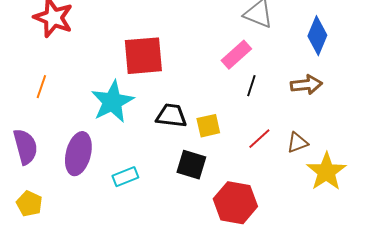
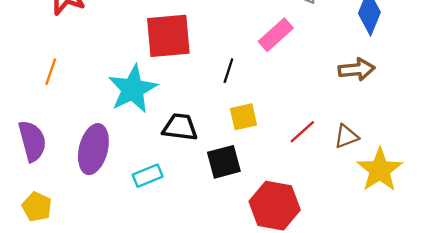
black line: (251, 86) -> (228, 71), moved
black trapezoid: (171, 116) -> (180, 127), moved
black square: (191, 165) -> (224, 162), turned -32

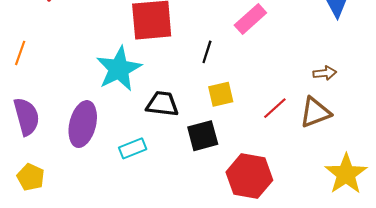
brown arrow: (357, 69) -> (325, 73), moved, size x0.7
orange line: (51, 72) -> (20, 53), moved
brown triangle: (346, 136) -> (315, 112), size x1.4
yellow star: (380, 170) -> (346, 174), moved

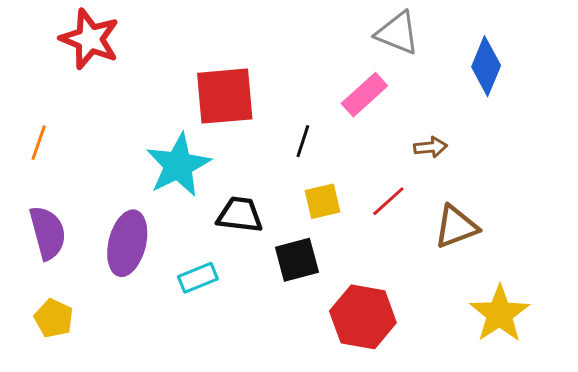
brown arrow: (325, 73) -> (431, 147), moved
red line: (275, 108) -> (388, 201), moved

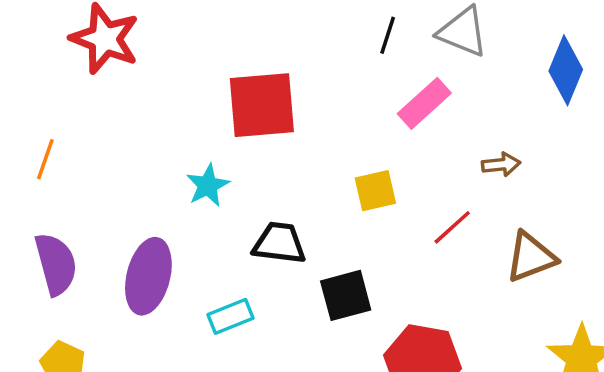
black line: (303, 141) -> (388, 35), moved
cyan star: (178, 165) -> (208, 185), size x0.6
yellow square: (322, 201) -> (375, 191), moved

